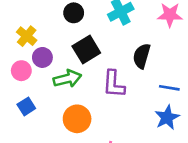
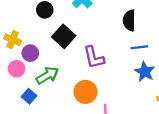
black semicircle: (142, 56) -> (129, 20), moved
green arrow: (67, 79) -> (47, 75), moved
orange circle: (77, 119) -> (85, 92), moved

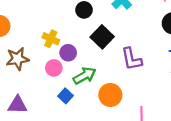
orange circle: (85, 92) -> (110, 95), moved

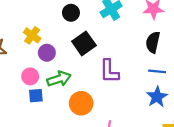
pink circle: (54, 68) -> (30, 76), moved
blue square: (66, 96) -> (36, 96), turned 32

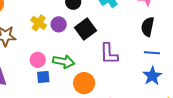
purple circle: (47, 53) -> (59, 24), moved
green arrow: (59, 79) -> (64, 62), turned 30

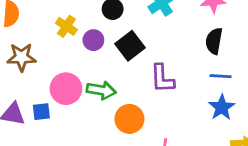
yellow cross: (39, 23) -> (66, 26), moved
pink circle: (38, 60) -> (66, 89), size x1.5
blue square: (43, 77) -> (41, 112), moved

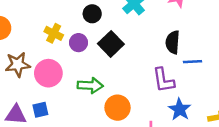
black semicircle: (214, 41) -> (173, 42), moved
purple L-shape: (162, 79) -> (163, 80), moved
pink circle: (66, 89) -> (48, 73), moved
blue star: (222, 107) -> (180, 109), moved

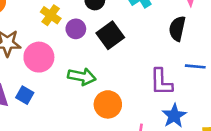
black semicircle: (173, 42) -> (177, 29), moved
blue square: (40, 110) -> (25, 95), turned 35

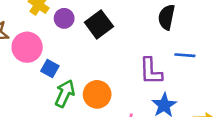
green arrow: (82, 77) -> (65, 94), moved, turned -76
blue square: (25, 95) -> (50, 69), moved

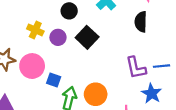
blue line: (185, 55) -> (161, 66), moved

